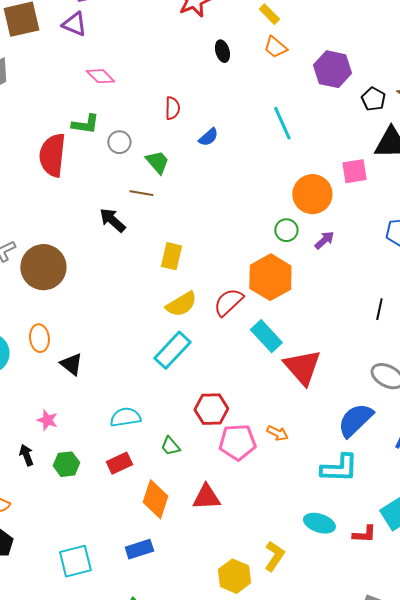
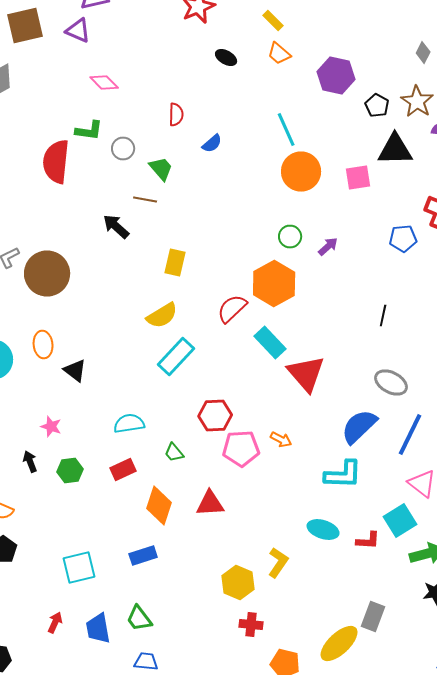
black ellipse: (222, 51) -> (226, 58), turned -45
orange circle: (312, 194) -> (301, 172), moved
yellow semicircle: (181, 304) -> (162, 316), moved

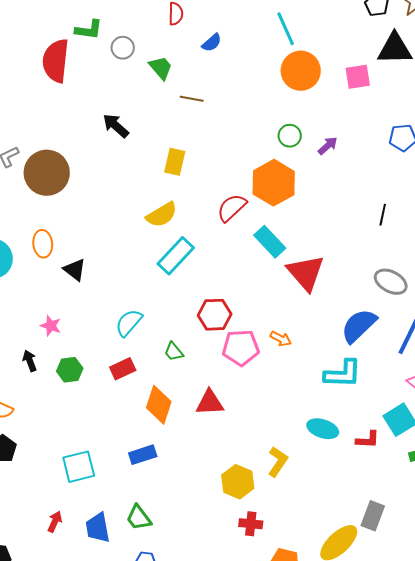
brown line: (145, 200) -> (192, 99), moved
cyan semicircle: (129, 424) -> (129, 323), turned -40

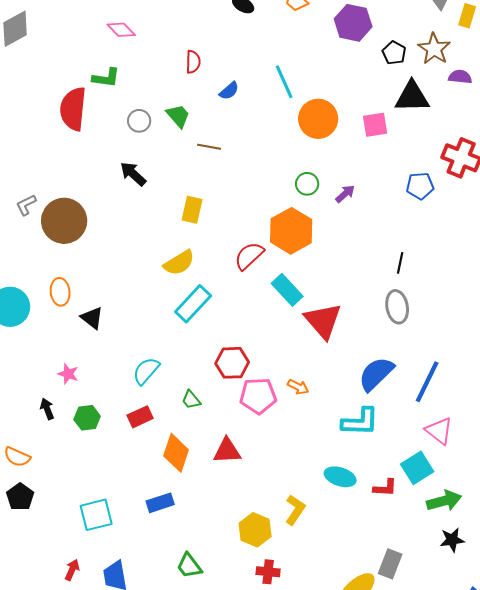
cyan line: (286, 29) -> (284, 82), moved
gray circle: (123, 48) -> (139, 121), moved
gray ellipse: (391, 282) -> (397, 307), moved, turned 52
green trapezoid: (139, 518) -> (189, 566), moved

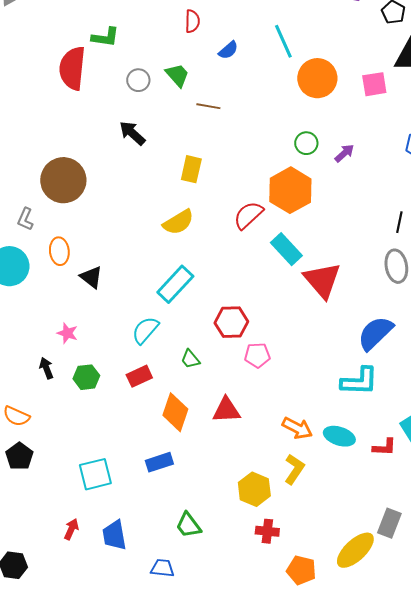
gray L-shape: (26, 205) -> (25, 219), moved, turned -40
cyan rectangle: (193, 304) -> (175, 284), moved
orange arrow: (298, 387) -> (297, 428), moved, size x1.4
pink pentagon: (258, 396) -> (257, 355), size x0.7

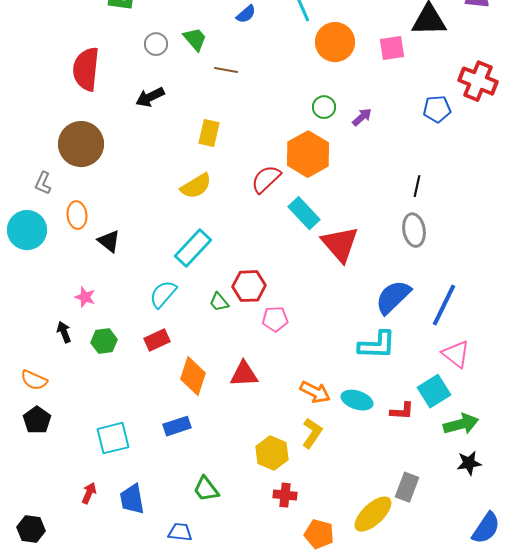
red semicircle: (72, 68) -> (86, 69), moved
black arrow: (132, 133) -> (150, 97), turned -68
green trapezoid: (190, 359) -> (219, 302), moved

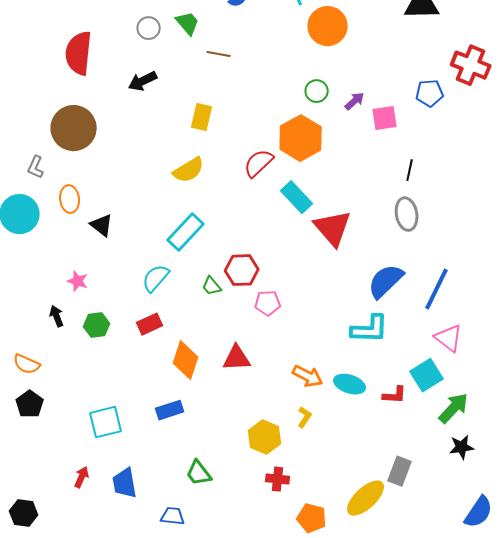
pink square: (392, 48) -> (385, 118), moved
green arrow: (461, 424) -> (454, 408), turned -32
yellow L-shape: (312, 433) -> (305, 417), size x0.7

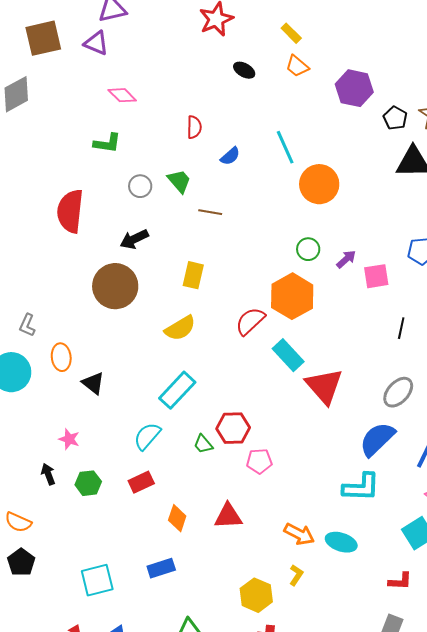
brown circle: (74, 128) -> (115, 286), moved
gray ellipse: (407, 214) -> (398, 392), moved, turned 52
orange diamond: (186, 360) -> (177, 518), size x0.7
red L-shape: (395, 395) -> (400, 581), moved

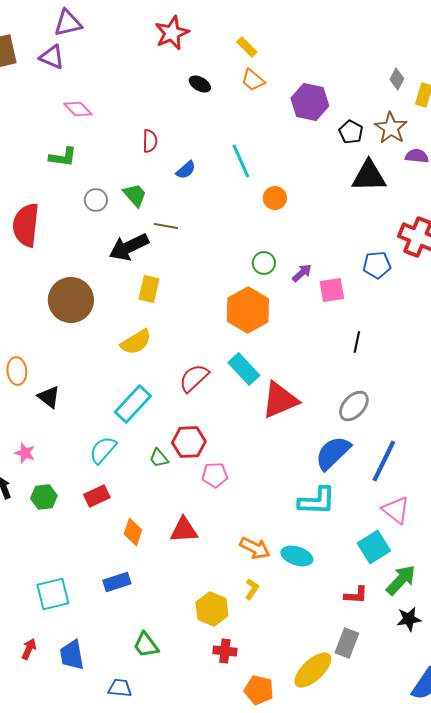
orange circle: (319, 184) -> (275, 198), size x0.6
black arrow: (134, 239) -> (129, 247), moved, size x1.4
red semicircle: (250, 321) -> (194, 378), moved
red triangle: (324, 386) -> (280, 400), turned 48

